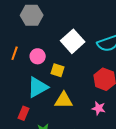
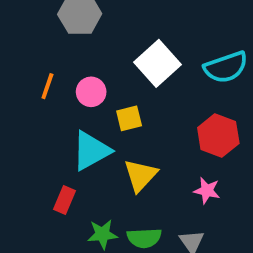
yellow square: (58, 70) -> (129, 118), turned -32
yellow triangle: (64, 100) -> (140, 175), turned -48

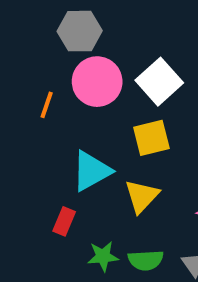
pink circle: (91, 92) -> (97, 82), moved, size x1.6
yellow square: (129, 118) -> (151, 138), moved, size x1.4

